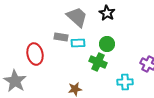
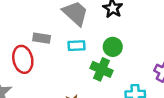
gray rectangle: (61, 37) -> (42, 38), moved

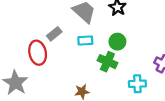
gray rectangle: (42, 38) -> (54, 34), turned -48

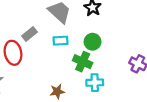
cyan cross: (137, 84) -> (95, 83), moved

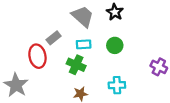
green cross: (83, 62) -> (76, 65), moved

